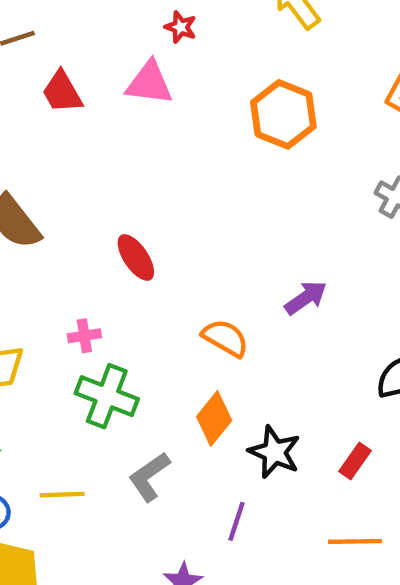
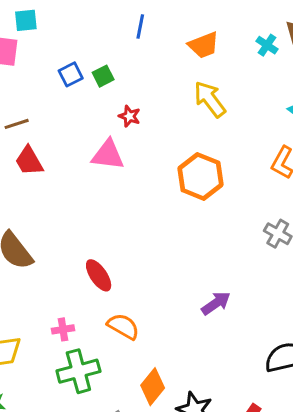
red trapezoid: (62, 92) -> (29, 161), moved
orange semicircle: (225, 338) -> (123, 326), moved
green cross: (107, 396) -> (78, 371), turned -36

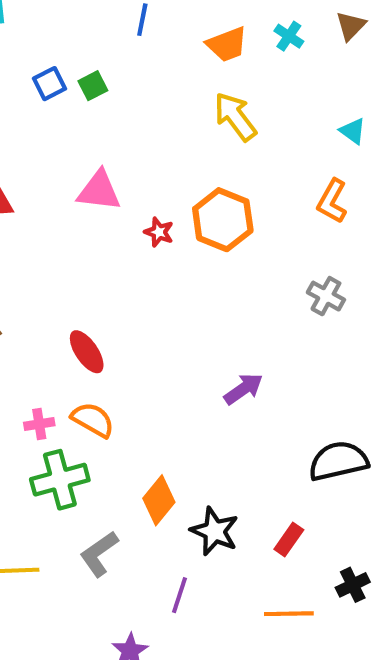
cyan cross: (267, 45) -> (289, 36), moved
red star: (129, 116) -> (159, 232), moved
orange semicircle: (123, 326) -> (93, 420), moved

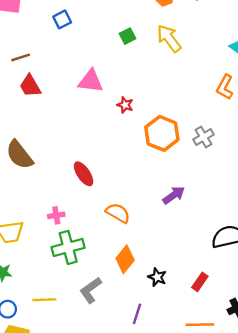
green square: (93, 86) -> (127, 36), moved
orange hexagon: (223, 220) -> (162, 133), moved
gray cross: (326, 296) -> (203, 137), moved, turned 30
orange semicircle: (93, 420) -> (118, 213), moved
black star: (215, 531) -> (157, 277), size x0.7

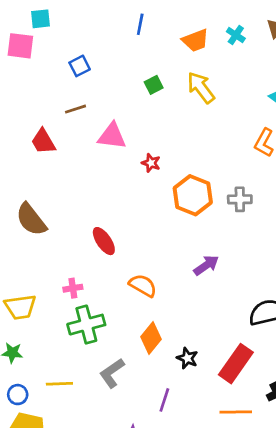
brown line: (21, 57) -> (76, 109), moved
gray cross: (203, 137) -> (240, 199), turned 30
red rectangle: (200, 282) -> (236, 364), size x1.8

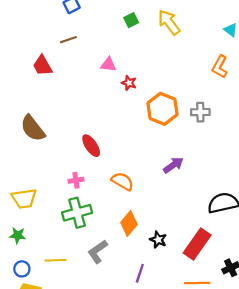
pink triangle: (112, 136) -> (108, 65), moved, size x0.7
pink cross: (73, 288) -> (76, 180), moved

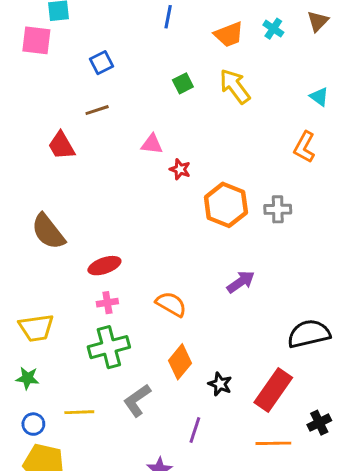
red ellipse: (91, 146) -> (104, 266), moved, turned -75

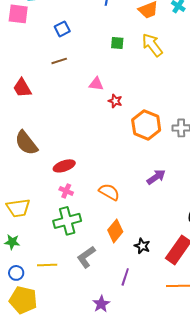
green square: (183, 83) -> (117, 43), turned 32
red trapezoid: (62, 146) -> (22, 88), moved
pink cross: (107, 303) -> (66, 191), turned 32

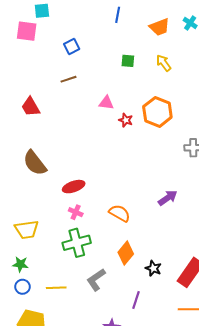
yellow arrow: (152, 45) -> (164, 63), size x0.7
orange hexagon: (146, 125) -> (157, 112), moved
blue circle: (16, 273) -> (22, 287), moved

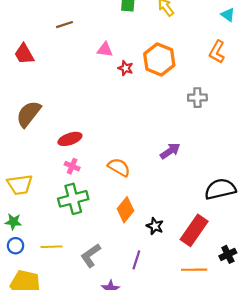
brown semicircle: (35, 163) -> (29, 114), turned 76
gray L-shape: (96, 280) -> (91, 255), moved

